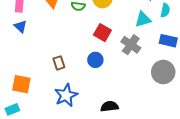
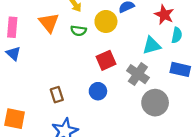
red square: (102, 33) -> (106, 60), turned 36
gray circle: (163, 72) -> (155, 103), moved

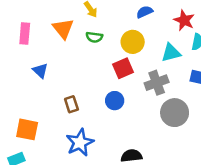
yellow circle: (106, 21) -> (133, 42), moved
blue triangle: (13, 53) -> (40, 71), moved
gray cross: (138, 74) -> (157, 83), turned 35

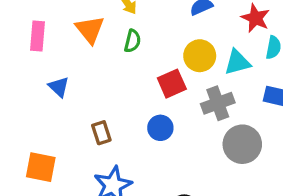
green semicircle: (94, 37) -> (133, 41), turned -84
yellow circle: (133, 42) -> (200, 56), moved

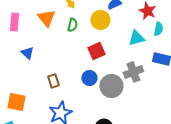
yellow circle: (200, 56) -> (100, 20), moved
gray cross: (218, 103) -> (133, 72), moved
gray circle: (242, 144) -> (111, 86), moved

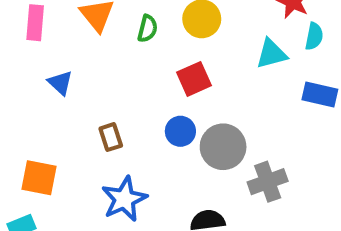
gray cross: (133, 72) -> (268, 182), moved

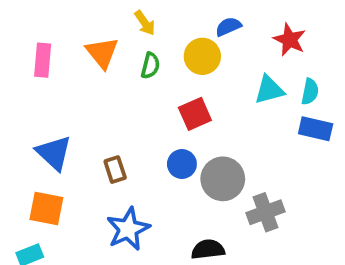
cyan semicircle: (314, 36) -> (310, 92), moved
blue triangle: (60, 83) -> (54, 153), moved, size x1.5

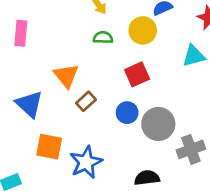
orange triangle: (102, 53) -> (66, 76), moved
green semicircle: (150, 66) -> (103, 37), turned -102
brown rectangle: (115, 170) -> (86, 101), moved, turned 66
orange square: (46, 209) -> (49, 147), moved

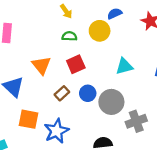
cyan triangle: (194, 56) -> (124, 66), moved
red square: (137, 74) -> (76, 64), moved
brown rectangle: (86, 101) -> (62, 93), moved

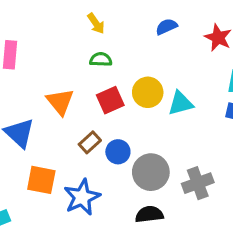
yellow circle: (100, 31) -> (148, 92), moved
blue circle: (88, 93) -> (118, 152), moved
gray circle: (111, 102) -> (151, 172), moved

